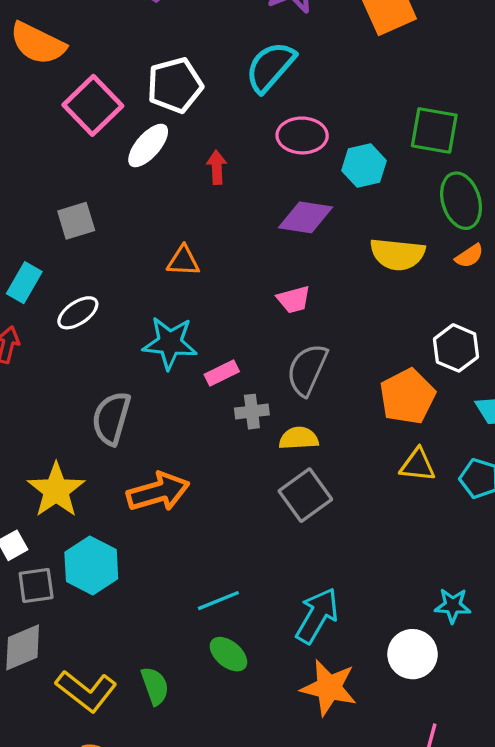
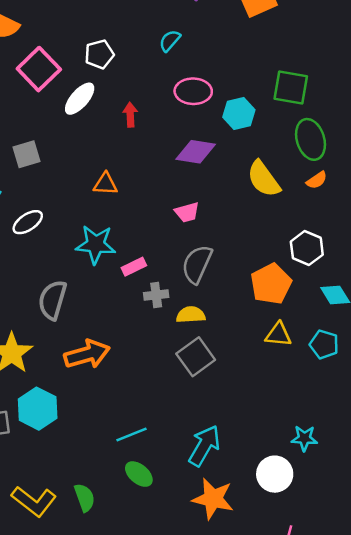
cyan semicircle: (270, 67) -> (170, 41), size x0.6
white pentagon: (175, 85) -> (99, 54), size x0.7
yellow semicircle: (397, 254) -> (264, 179), turned 48

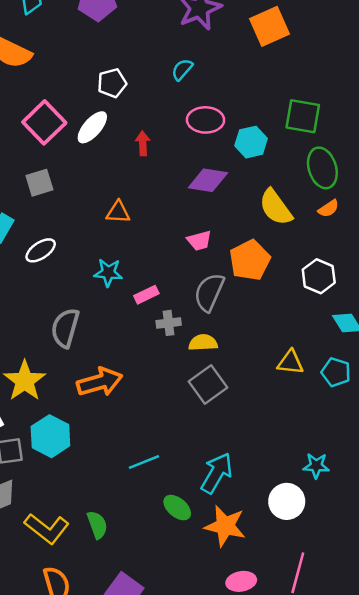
pink square: (39, 69) -> (44, 122), moved
cyan star: (96, 244) -> (108, 273), size x0.7
orange pentagon: (271, 284) -> (250, 260), moved
green ellipse: (139, 474) -> (177, 508), moved

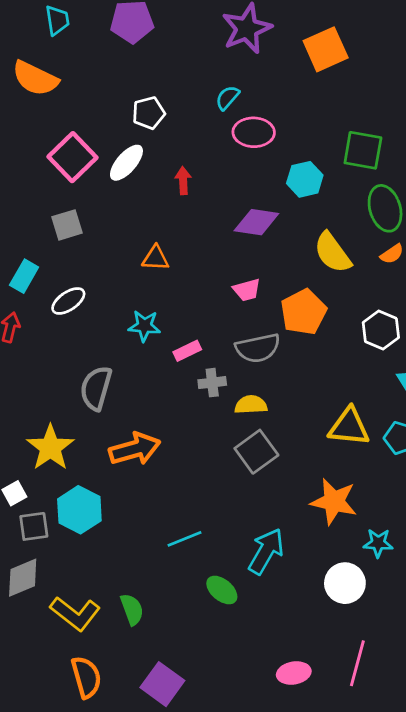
pink ellipse: (206, 120) -> (254, 132), moved
gray semicircle: (209, 292) -> (258, 348), turned -126
yellow triangle: (290, 362) -> (349, 427), size x1.4
orange star: (225, 526) -> (334, 502), moved

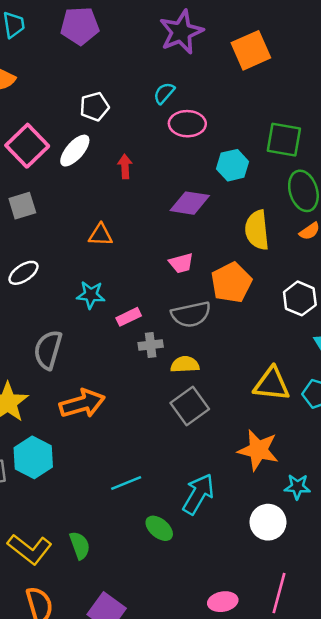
yellow semicircle: (332, 253) -> (257, 230), turned 30

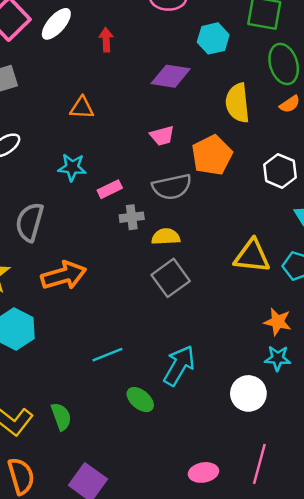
orange star: (258, 450) -> (278, 322), moved, size x0.7

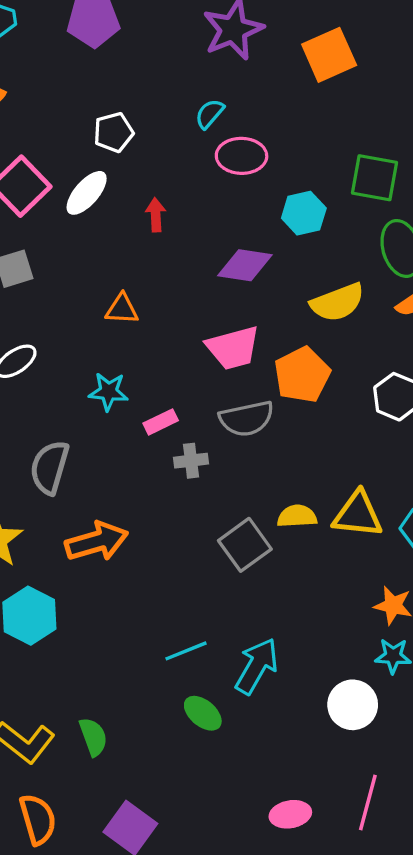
yellow semicircle: (237, 103) -> (337, 302), turned -105
pink trapezoid: (162, 136) -> (233, 348), size x1.6
yellow semicircle: (166, 237) -> (297, 516), moved
cyan line: (107, 355) -> (186, 651), moved

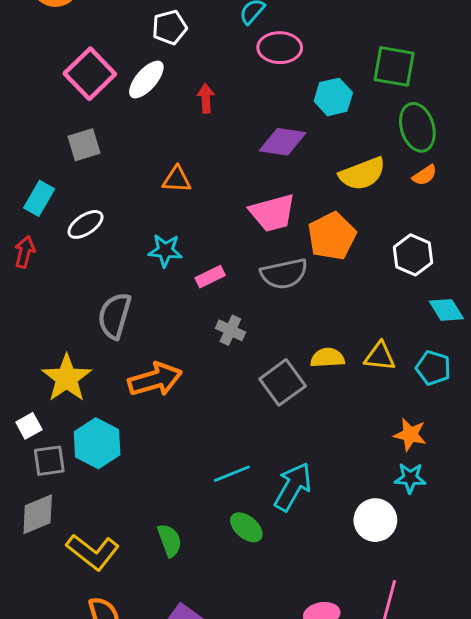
gray cross: (191, 461) -> (230, 330), moved, turned 32
yellow triangle: (358, 515) -> (380, 356), size x0.7
green semicircle: (93, 737) -> (170, 540), moved

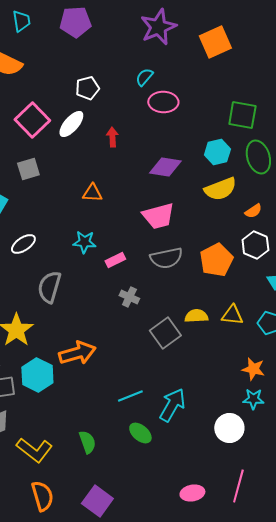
cyan hexagon: (333, 97) -> (217, 152), moved
orange semicircle: (425, 175) -> (253, 211), moved
white ellipse: (86, 224) -> (23, 244), moved
orange pentagon: (332, 236) -> (216, 260), moved
orange arrow: (155, 379) -> (77, 353), moved

